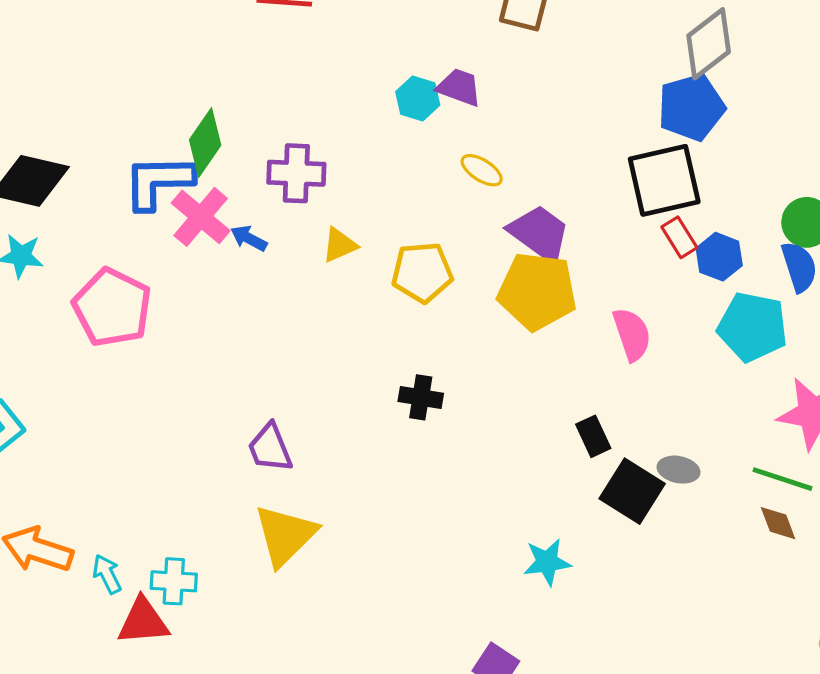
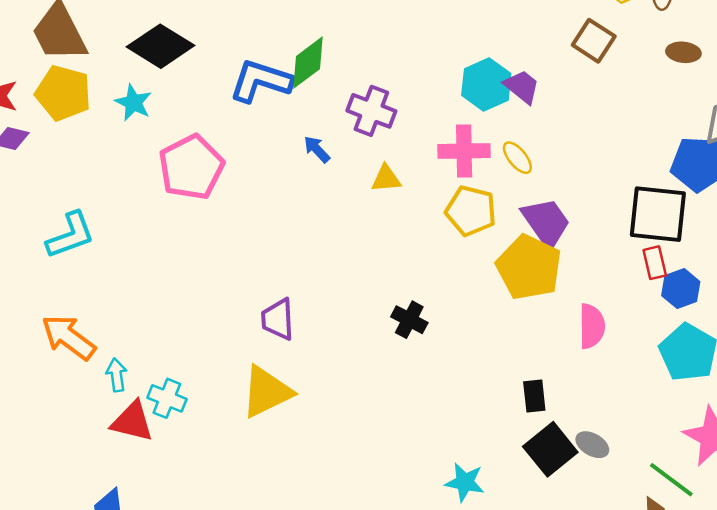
cyan hexagon: (418, 98) -> (486, 84), size x1.4
pink cross: (201, 217) -> (464, 151), moved, turned 30
yellow pentagon: (422, 272) -> (471, 211), moved

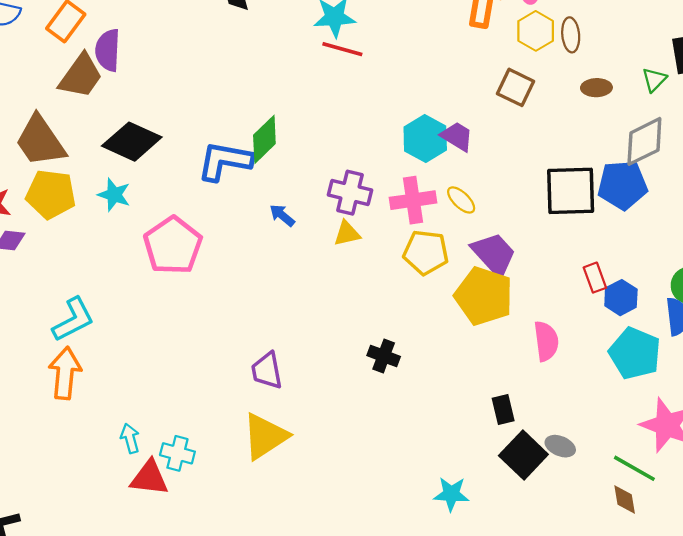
purple cross: (371, 111) -> (350, 193), moved
black square: (658, 214) -> (571, 191), moved
orange arrow: (69, 337) -> (65, 373), moved, turned 66

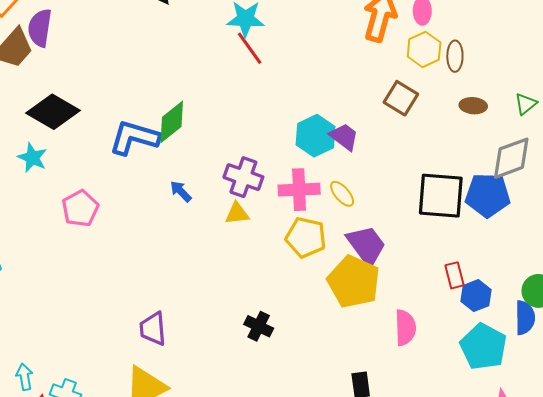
red line: (342, 49) -> (250, 48), turned 33
pink pentagon: (173, 246) -> (80, 208), size x0.7

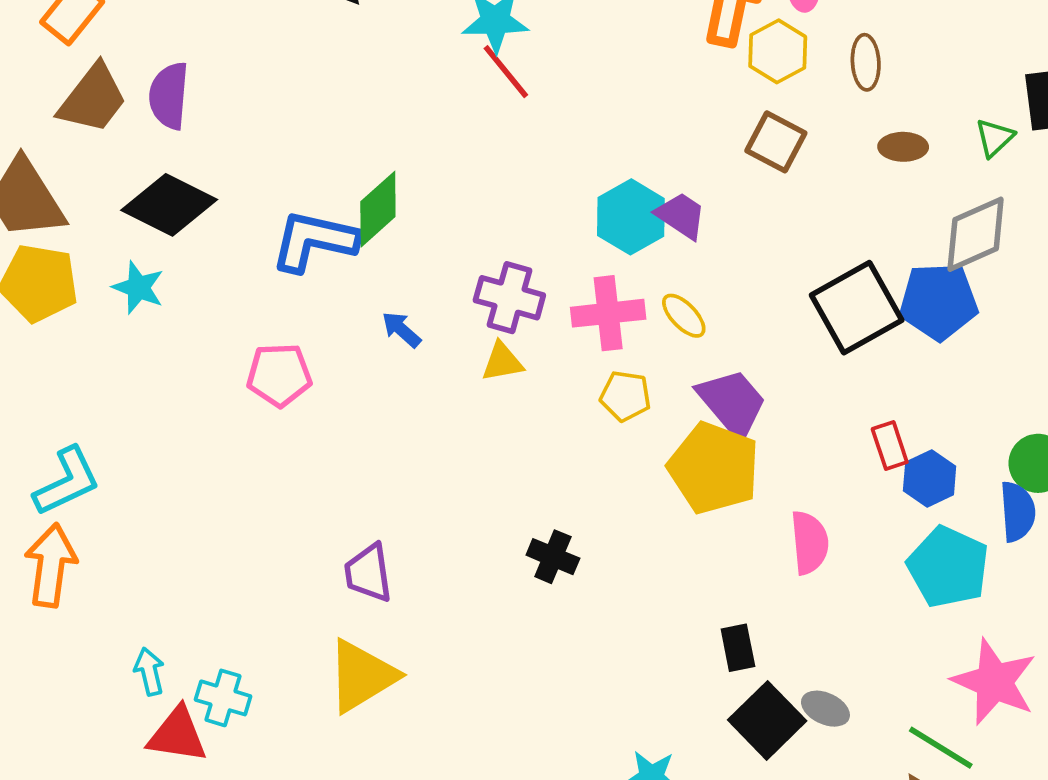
purple semicircle: (40, 28) -> (169, 96), moved
yellow hexagon: (424, 49) -> (778, 51), moved
black square: (441, 196) -> (857, 308), turned -30
pink pentagon: (80, 208) -> (279, 375), moved, turned 30
yellow pentagon: (306, 237) -> (625, 396), size x0.7

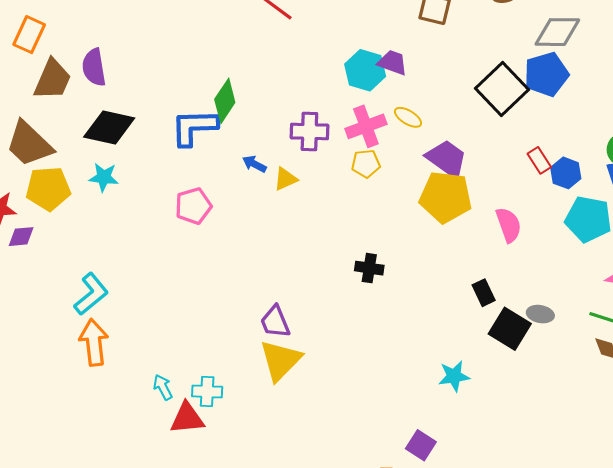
gray diamond: (976, 234) -> (557, 32), turned 39
yellow triangle: (502, 362) -> (285, 179), moved
yellow pentagon: (625, 396) -> (366, 164), moved
purple trapezoid: (368, 573) -> (275, 322), moved

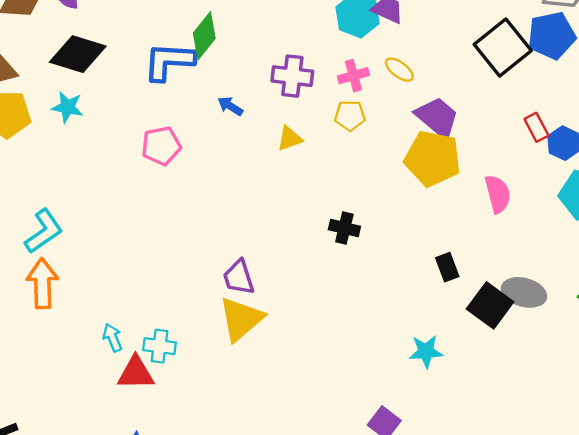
pink cross: (366, 126) -> (353, 76), size x0.7
yellow triangle: (285, 179) -> (290, 139), moved
black rectangle: (484, 293) -> (447, 267), moved
gray ellipse: (540, 314) -> (524, 292), size x1.5

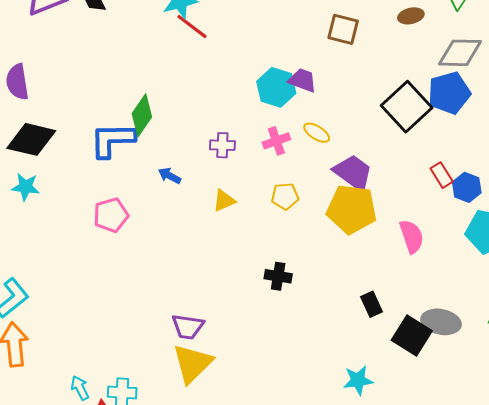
purple cross: (292, 76) -> (222, 145), size x0.7
yellow pentagon: (350, 116) -> (285, 196), moved
purple trapezoid: (239, 277) -> (188, 327), turned -60

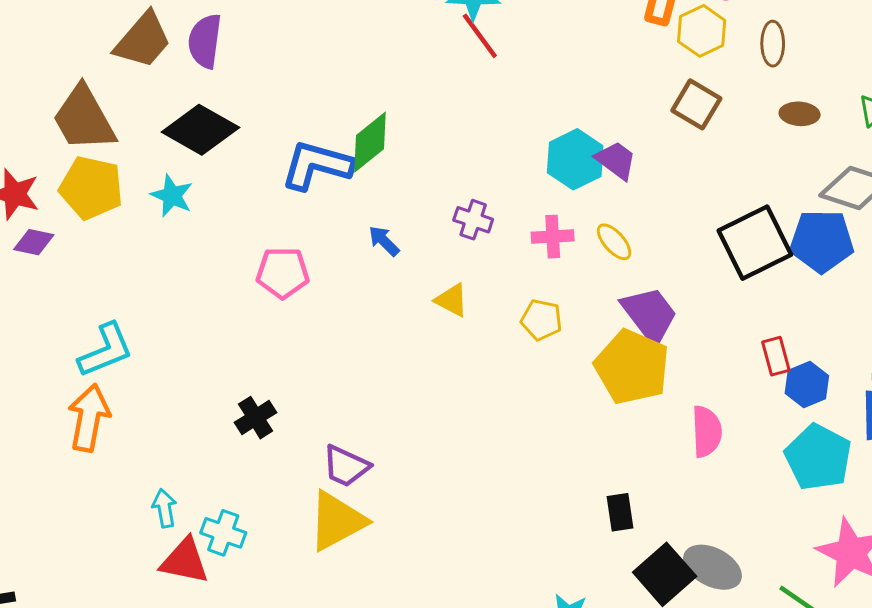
yellow triangle: (224, 201) -> (452, 300), turned 35
black cross: (278, 276) -> (256, 418), moved, turned 32

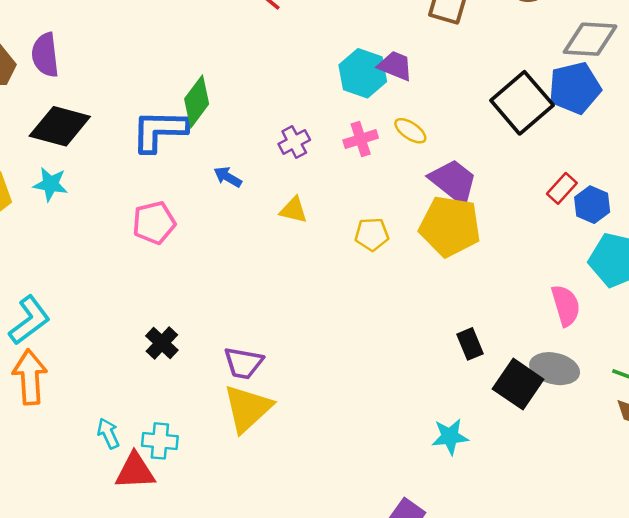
purple cross: (473, 220) -> (294, 142), turned -32
yellow pentagon: (541, 320) -> (372, 234), moved
red rectangle: (776, 356) -> (562, 188), turned 72
pink semicircle: (707, 432) -> (566, 305), moved

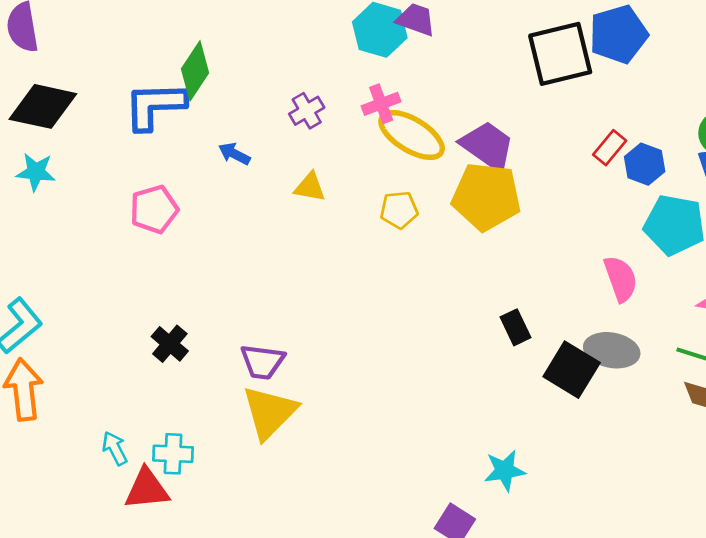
black square: (522, 103) -> (560, 54), turned 30
yellow ellipse: (410, 131) -> (412, 135), moved, size x1.8
cyan star: (450, 437) -> (505, 470), moved

